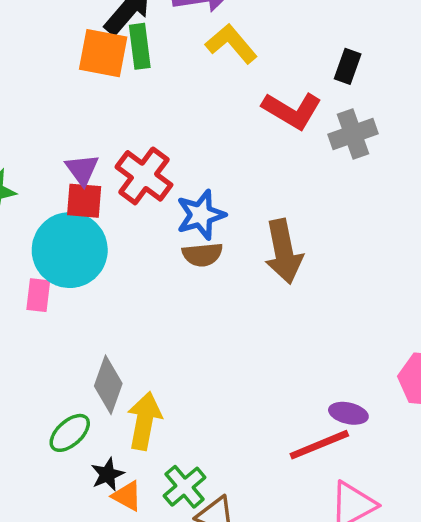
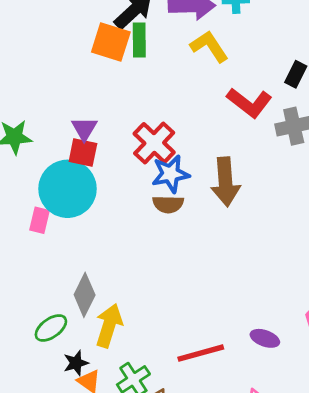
red cross: (144, 176) -> (154, 143), moved
brown arrow: (284, 251) -> (225, 182), moved
red line: (319, 445) -> (201, 353), moved

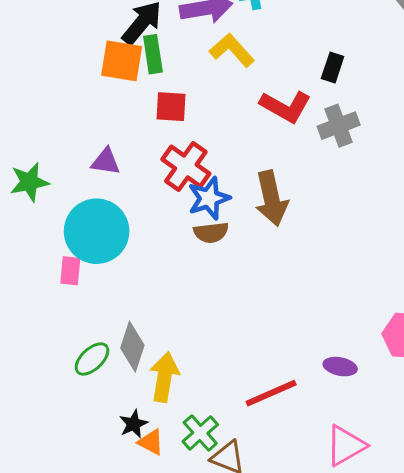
purple triangle: (84, 129) -> (106, 162), turned -44
red square: (83, 153) -> (171, 107), moved
green ellipse: (51, 328) -> (92, 359), moved

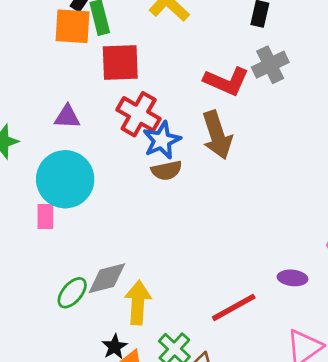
red L-shape: (285, 106) -> (226, 81), moved
red square: (171, 107) -> (120, 62), size x1.4
gray diamond: (132, 347) -> (107, 278), turned 63

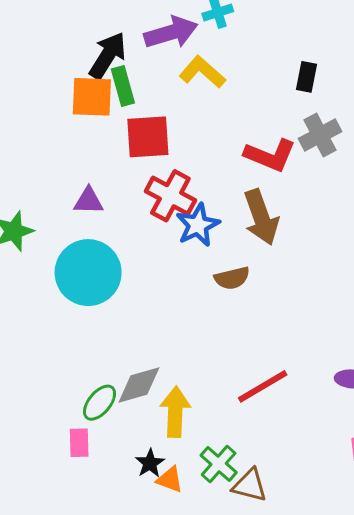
brown semicircle: (167, 170) -> (232, 278), moved
pink rectangle: (45, 217) -> (79, 443), moved
red line: (234, 307) -> (263, 386), moved

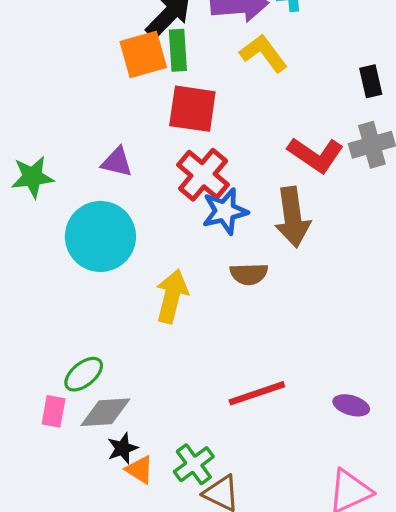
black rectangle: (307, 77) -> (371, 81), turned -36
orange square: (92, 97) -> (143, 55), turned -30
gray diamond: (139, 385) -> (105, 412), moved
yellow arrow: (175, 412) -> (172, 296), moved

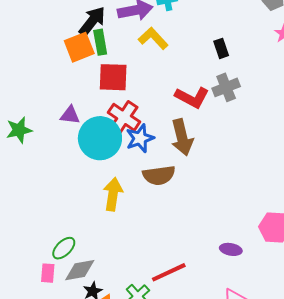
cyan circle: (100, 236) -> (100, 138), moved
brown semicircle: (249, 274) -> (159, 175), size x1.4
red line: (257, 393) -> (169, 272), moved

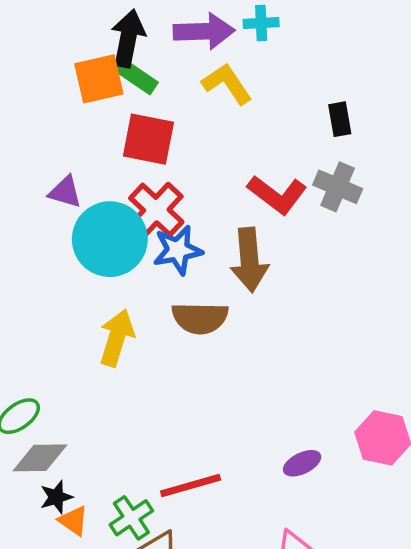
black arrow: (92, 21) -> (128, 38), turned -36
green rectangle: (100, 42) -> (136, 76), turned -55
gray cross: (226, 87) -> (338, 187), turned 36
purple ellipse: (231, 249) -> (302, 463), turned -45

